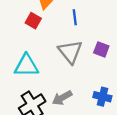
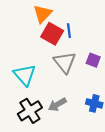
red square: (33, 21) -> (52, 34), moved, size x1.5
cyan triangle: (26, 66) -> (25, 75), turned 50

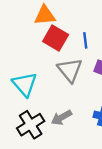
orange triangle: (43, 14) -> (45, 15), turned 42
blue line: (69, 31) -> (85, 40), moved

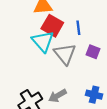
cyan triangle: (25, 84) -> (43, 41), moved

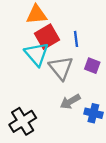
red square: (52, 26) -> (47, 37), turned 30
gray arrow: (57, 96) -> (70, 102), moved

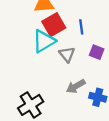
cyan triangle: (37, 54) -> (44, 41), turned 40
gray triangle: (61, 68) -> (67, 54), size x0.7

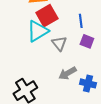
blue line: (81, 27) -> (81, 21), moved

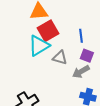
gray triangle: (59, 43) -> (60, 58), turned -35
gray arrow: (67, 73) -> (81, 72), moved

